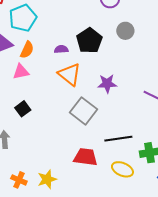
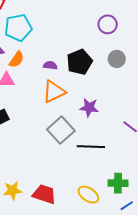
orange triangle: (70, 74) -> (54, 92), turned 45
black line: (118, 139) -> (91, 147), moved
red trapezoid: (86, 157) -> (44, 194), moved

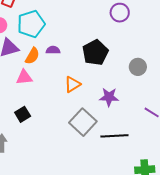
gray circle: (117, 59) -> (138, 67), moved
purple semicircle: (50, 65) -> (53, 50), moved
orange triangle: (54, 92) -> (72, 84), size x0.7

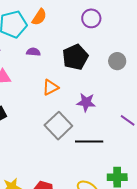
purple circle: (120, 13) -> (91, 18), moved
orange semicircle: (32, 56) -> (39, 17), moved
gray circle: (138, 67) -> (117, 61), moved

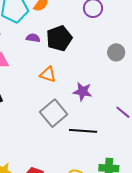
black pentagon: (75, 57) -> (59, 38), moved
orange triangle: (50, 87) -> (48, 74), turned 42

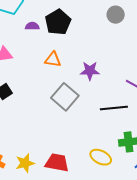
gray circle: (116, 52) -> (116, 15), moved
black line: (83, 131) -> (114, 108), moved

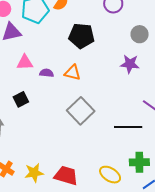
black pentagon: (58, 22) -> (81, 36), turned 30
purple semicircle: (32, 26) -> (47, 73), moved
purple star: (90, 71) -> (130, 64), moved

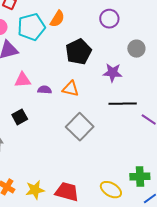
black pentagon: (81, 36) -> (78, 52), turned -30
purple star: (130, 64) -> (113, 73), moved
black line: (128, 127) -> (123, 104), moved

